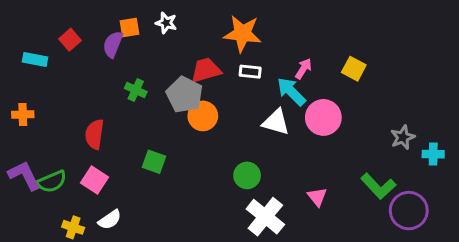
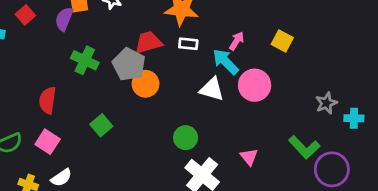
green cross: (136, 90) -> (85, 60), size x1.4
green square: (154, 162) -> (101, 125), turned 30

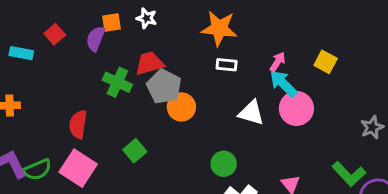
red trapezoid: (148, 42) -> (149, 63), moved
cyan arrow: (226, 62) -> (283, 84), moved
pink square: (48, 142) -> (78, 168), size x1.4

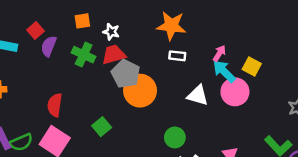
white star: (146, 18) -> (111, 32), moved
purple semicircle: (96, 39) -> (49, 46), moved
yellow square: (326, 62) -> (252, 67), moved
green cross: (117, 82) -> (84, 55), moved
orange circle: (181, 107) -> (140, 91), size x1.4

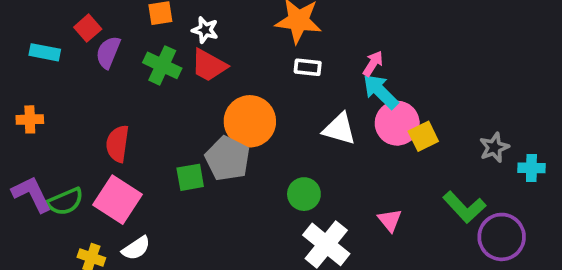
red trapezoid: (114, 55) -> (209, 65), turned -135
yellow square: (252, 67) -> (423, 136), moved, turned 36
gray pentagon: (126, 74) -> (227, 159), moved
green square: (102, 127) -> (190, 177), turned 30

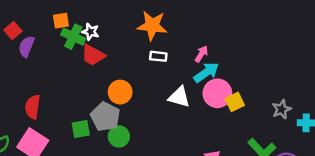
green cross: (162, 65) -> (73, 37), moved
cyan arrow: (380, 91) -> (206, 72), turned 100
orange circle: (250, 121) -> (120, 92), size x0.7
green circle: (304, 194) -> (119, 136), moved

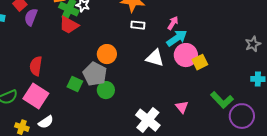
red trapezoid: (93, 55) -> (69, 25), moved
gray star: (281, 109) -> (253, 44), moved
green square: (81, 129) -> (75, 84), turned 35

